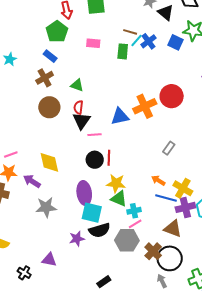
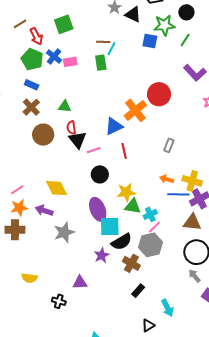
blue cross: (148, 41) -> (54, 57), moved
red line: (109, 158) -> (124, 151), moved
brown cross: (153, 251) -> (131, 263), moved

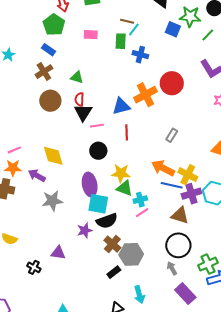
blue cross: (54, 57) -> (140, 55), moved, turned -35
orange arrow: (167, 179) -> (163, 168), size x1.6
gray hexagon: (151, 245) -> (131, 254), moved

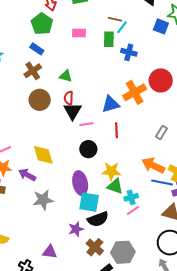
brown cross: (112, 244) -> (95, 247), moved

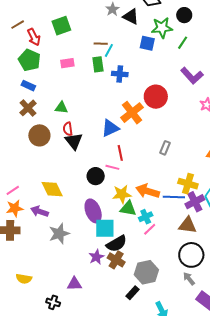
pink line: (86, 124) -> (112, 167), moved, turned 32
orange arrow: (153, 165) -> (148, 191), moved
brown cross: (95, 247) -> (116, 260), moved

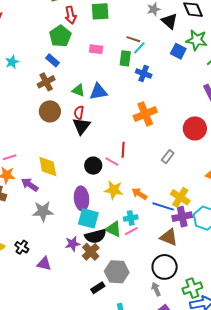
red circle: (156, 97) -> (195, 128), moved
blue triangle: (110, 128) -> (98, 92), moved
orange arrow: (148, 191) -> (139, 194), size x0.7
green triangle: (128, 208) -> (113, 229), moved
black cross: (53, 302) -> (22, 247), moved

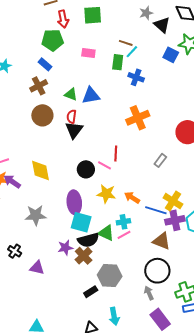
green pentagon: (60, 36) -> (53, 40), turned 30
purple arrow: (30, 185) -> (12, 182), moved

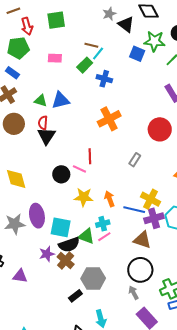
green rectangle: (118, 62) -> (85, 65), turned 42
orange arrow: (132, 198) -> (110, 199), turned 42
purple ellipse: (74, 202) -> (37, 216), moved

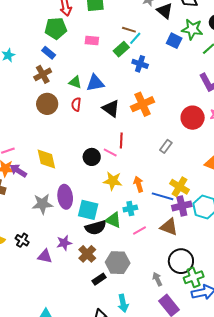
black triangle: (46, 136) -> (111, 108), moved, turned -30
pink line: (104, 237) -> (139, 230), moved
purple star: (47, 254) -> (64, 243), moved
brown cross: (66, 261) -> (87, 254), moved
black circle: (140, 270) -> (181, 261), moved

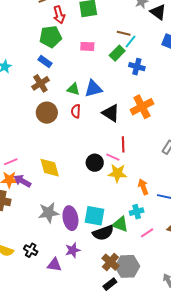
yellow star: (113, 181) -> (117, 173), moved
purple ellipse: (65, 197) -> (70, 218), moved
brown cross: (87, 254) -> (110, 262), moved

